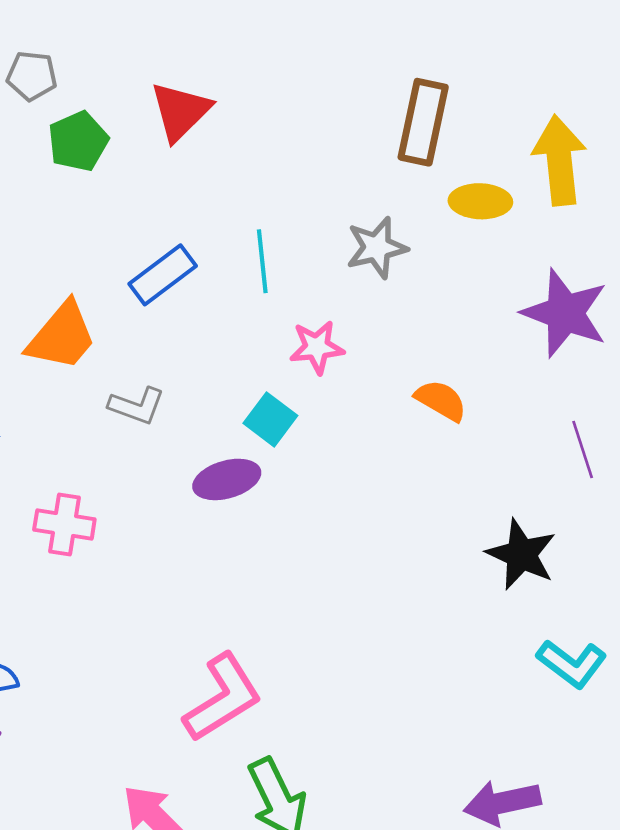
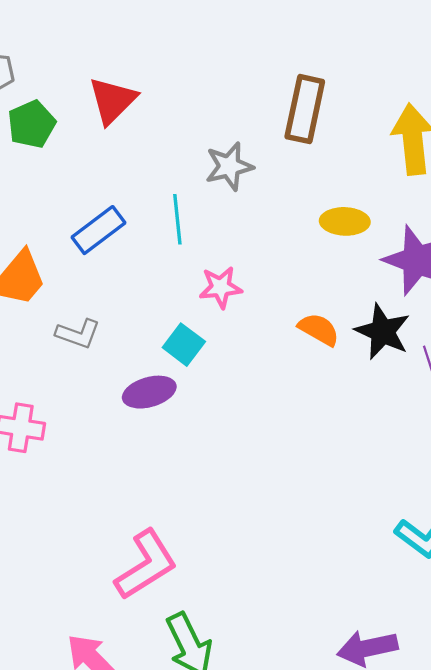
yellow ellipse: (480, 201) -> (345, 221), moved
gray star: (377, 248) -> (229, 166), moved
black star: (521, 554) -> (383, 332), moved

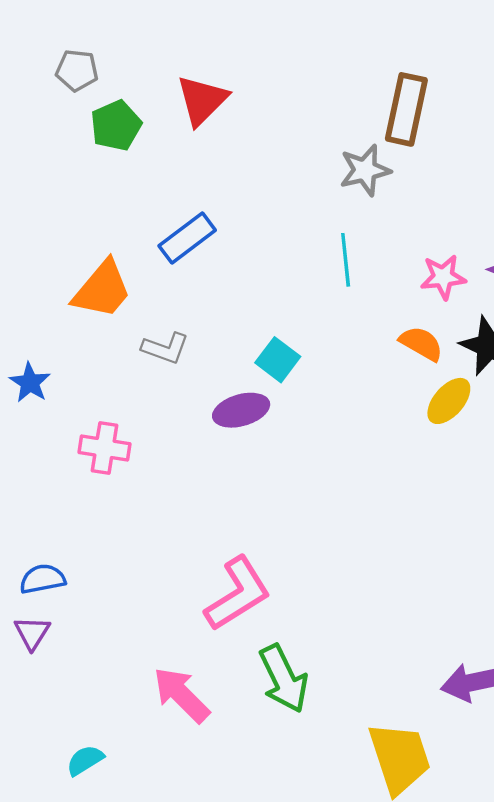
gray star: (229, 166) -> (365, 170), moved
cyan line: (177, 219) -> (346, 260), moved
yellow ellipse: (345, 221) -> (449, 401), moved, turned -51
pink star: (221, 287) -> (443, 277), moved

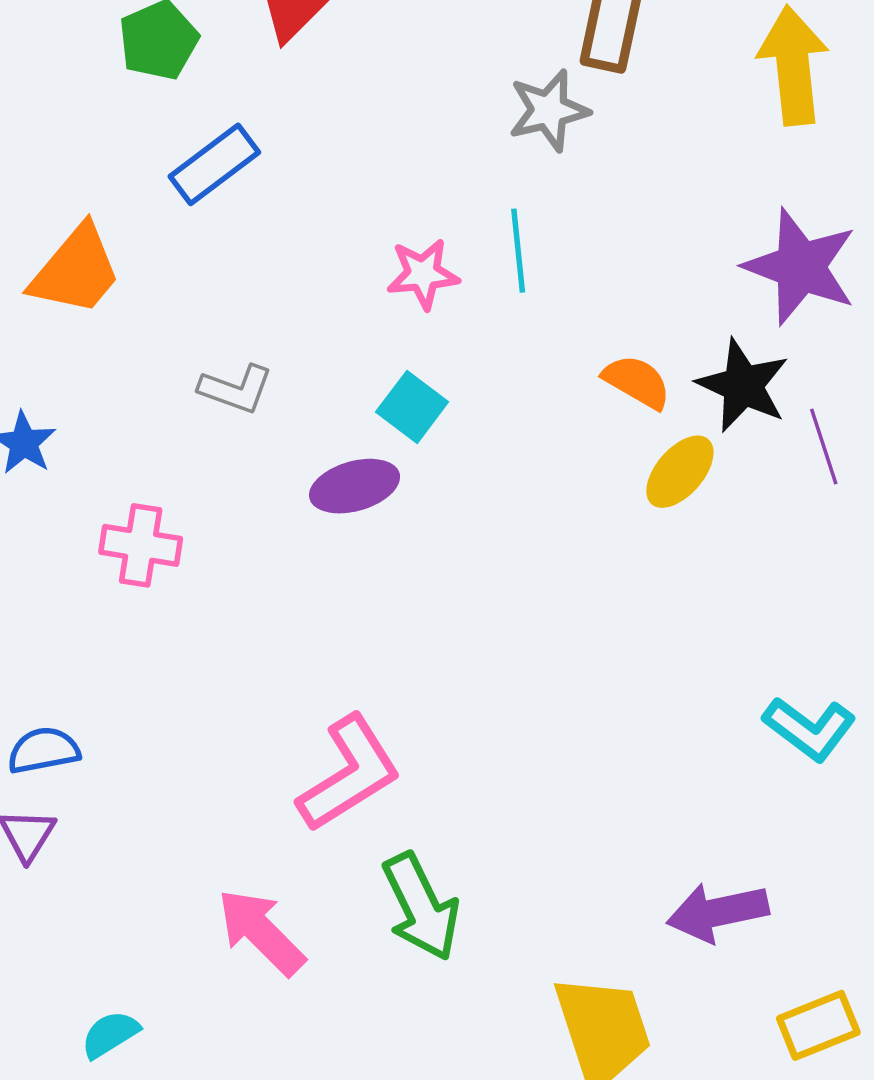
blue rectangle: (187, 238) -> (214, 164), moved
pink star: (443, 277) -> (423, 274), moved
orange trapezoid: (102, 290) -> (76, 270), moved

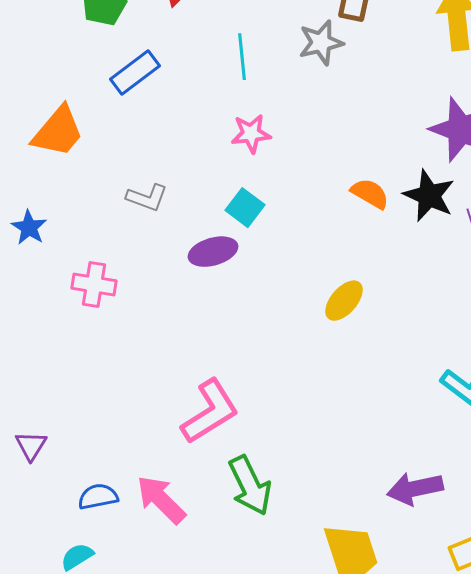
cyan line: (518, 251) -> (242, 57), moved
yellow ellipse: (680, 472) -> (344, 301), moved
blue semicircle: (44, 750) -> (98, 497), moved

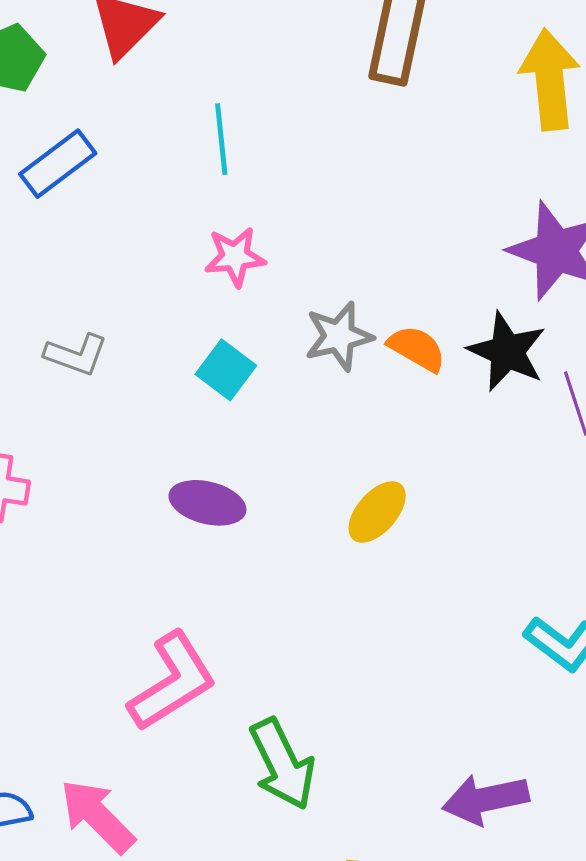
gray star: (321, 43) -> (339, 336), moved
purple ellipse: (213, 252) -> (207, 503), moved, turned 30
green arrow: (250, 486) -> (282, 764), moved

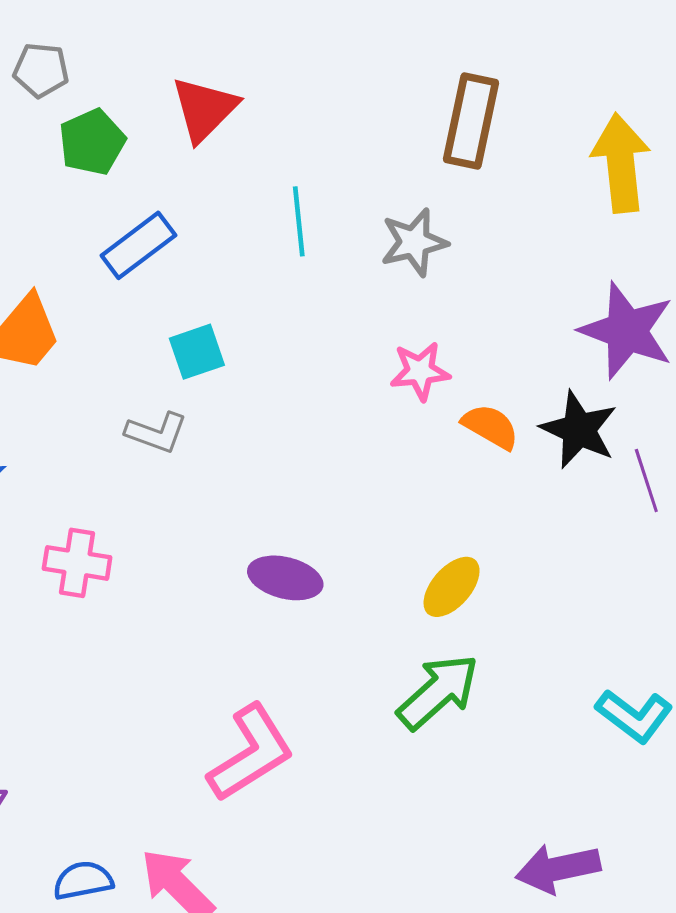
pink star: (235, 257) -> (420, 371), moved
gray star: (339, 336) -> (414, 242), moved
cyan square: (226, 370) -> (197, 352), moved, turned 34
green arrow: (282, 764) -> (438, 692), moved, turned -106

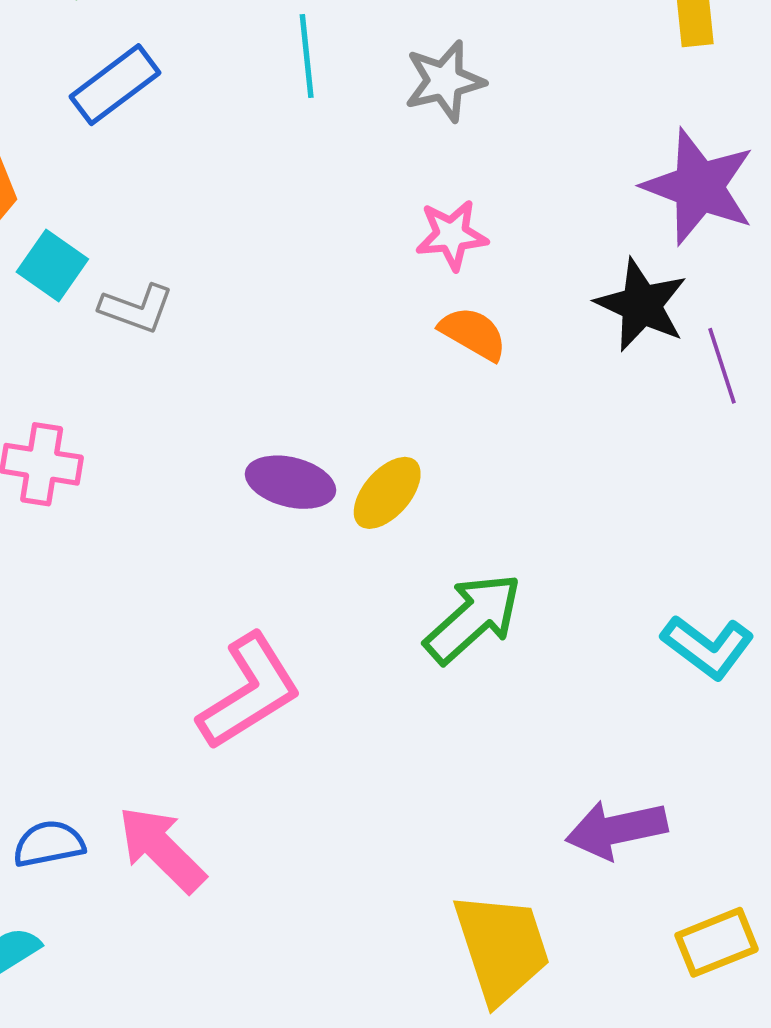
cyan square: (197, 352) -> (52, 265), moved, turned -36
orange semicircle: (490, 427) -> (473, 334), moved
yellow ellipse: (452, 587) -> (387, 493), moved

